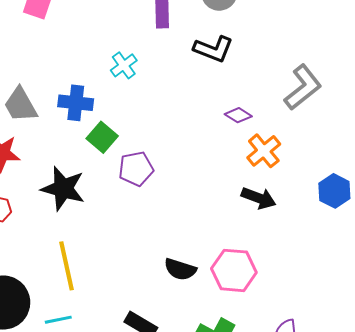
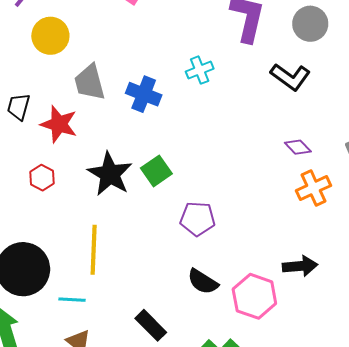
green square: (102, 137) -> (156, 171), moved
purple pentagon: (136, 169) -> (198, 219), moved
black arrow: (259, 198) -> (300, 266), moved, turned -40

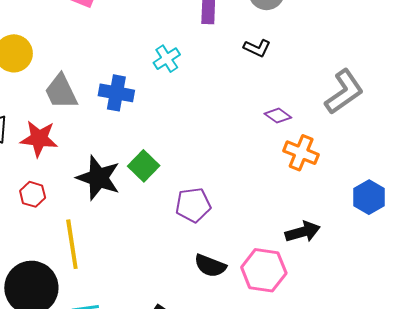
black L-shape: (290, 77) -> (257, 48), size x0.7
orange cross: (314, 188) -> (301, 153), turned -32
yellow line: (94, 250) -> (72, 244), moved

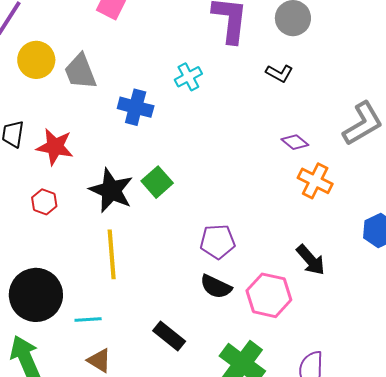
gray trapezoid: (61, 92) -> (80, 72), moved
purple pentagon: (193, 205) -> (218, 242), moved
black arrow: (303, 232) -> (311, 260), turned 60
yellow line: (72, 244) -> (112, 254), moved

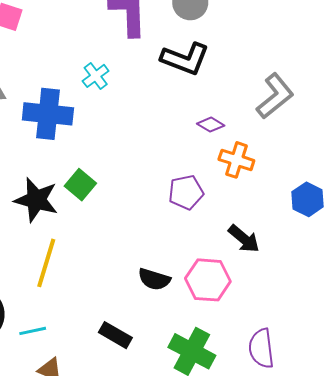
black L-shape: (279, 73) -> (185, 59), size x1.8
blue cross: (136, 107) -> (48, 114), size x1.4
purple pentagon: (218, 242) -> (186, 192), moved
yellow line: (112, 254) -> (46, 263), turned 30

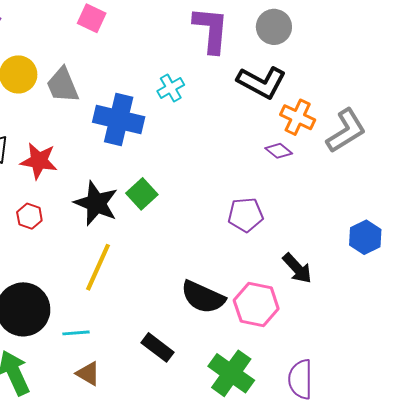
orange cross: (236, 160) -> (298, 117), moved
black semicircle: (154, 279) -> (203, 297), size x1.4

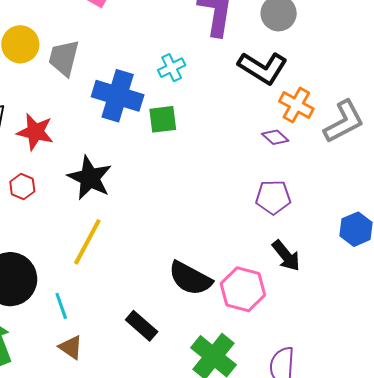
gray trapezoid: (63, 85) -> (64, 58), turned 33
green square: (142, 194) -> (163, 119), moved, turned 32
purple pentagon: (246, 215) -> (273, 197), moved
cyan line: (76, 333) -> (61, 306), turned 72

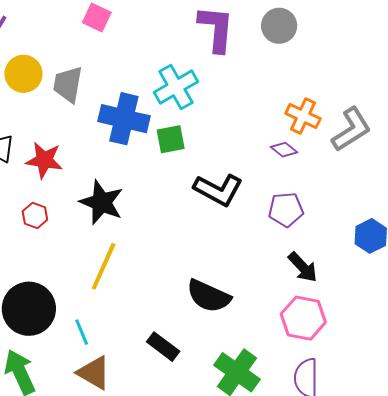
cyan cross: (172, 68) -> (176, 87), size x1.6
black L-shape: (263, 68) -> (218, 190), moved
pink hexagon: (243, 289) -> (303, 318), moved
brown triangle: (71, 347) -> (94, 373), size x1.4

